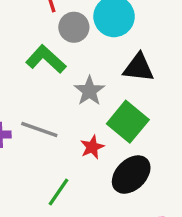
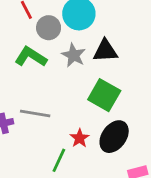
gray star: (89, 91) -> (74, 55), moved
red star: (92, 147) -> (80, 138), moved

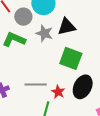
gray line: (35, 113) -> (36, 84), moved

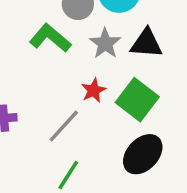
gray line: (36, 84) -> (64, 126), turned -65
red star: (58, 92) -> (94, 90), moved

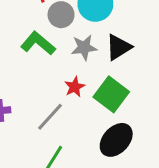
gray star: (105, 43) -> (84, 47), turned 30
black triangle: (146, 43) -> (119, 47), turned -36

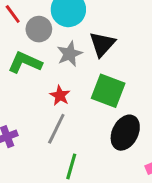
red star: (75, 87) -> (60, 96), moved

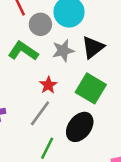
black ellipse: (125, 133) -> (80, 127), moved

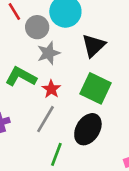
green L-shape: (23, 51) -> (21, 77), moved
gray star: (63, 51) -> (49, 53), moved

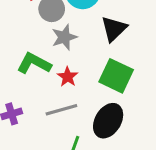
gray line: (46, 119) -> (61, 110), turned 44

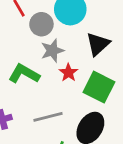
red star: (68, 77) -> (68, 73), moved

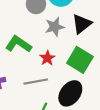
gray star: (52, 51) -> (55, 27), moved
red star: (68, 73) -> (47, 58), moved

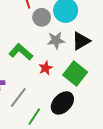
gray line: (36, 82) -> (18, 97), moved, turned -50

